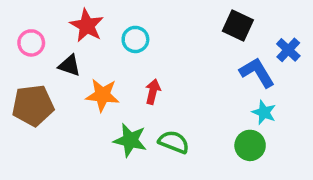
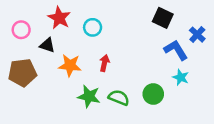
green circle: (250, 145) -> (153, 94), moved

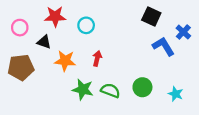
red star: (59, 18) -> (55, 16), turned -30
cyan star: (181, 77) -> (176, 94), moved

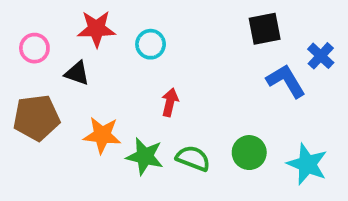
black square: (151, 16) -> (265, 29), turned -36
orange star: (65, 61) -> (102, 135), moved
cyan star: (176, 94) -> (307, 164), size x1.5

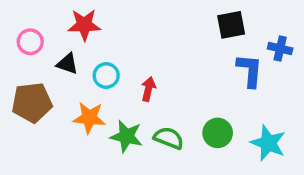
cyan circle: (151, 44) -> (106, 76), moved
blue cross: (321, 56) -> (280, 49), turned -30
blue L-shape: (286, 81) -> (250, 70), turned 36

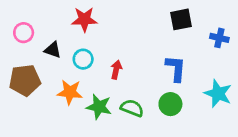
red star: (84, 25) -> (84, 19), moved
blue L-shape: (250, 70) -> (176, 68), moved
cyan star: (268, 143) -> (218, 94), moved

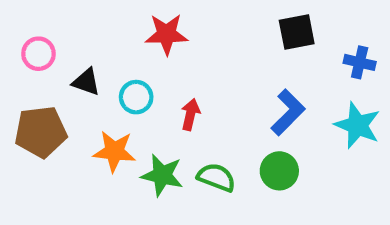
red star: (84, 19) -> (166, 34), moved
blue L-shape: (176, 68) -> (288, 112), turned 40
cyan star: (218, 94) -> (357, 125), moved

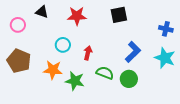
black square: (297, 32) -> (119, 15), moved
black triangle: (86, 82) -> (42, 12), moved
brown pentagon: (41, 132) -> (19, 61), turned 30
green semicircle: (216, 177) -> (105, 73), moved

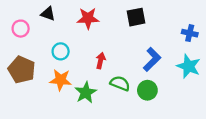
cyan circle: (63, 45) -> (61, 51), moved
green star: (75, 81) -> (86, 93), turned 30

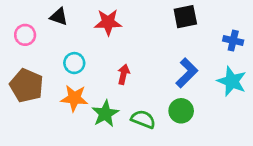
black square: (136, 17) -> (185, 17), moved
green semicircle: (120, 83) -> (143, 119), moved

